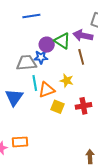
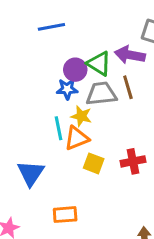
gray trapezoid: (26, 63) -> (101, 94), moved
yellow star: (67, 81) -> (81, 116), moved
blue triangle: (14, 97) -> (31, 173), moved
orange rectangle: (20, 142) -> (65, 215), moved

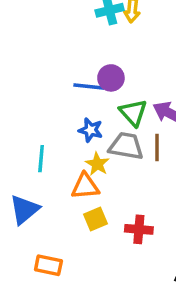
blue line: (51, 27) -> (89, 87), moved
purple circle: (75, 70) -> (111, 78), moved
cyan line: (58, 128) -> (41, 159), moved
yellow square: (94, 163) -> (96, 219), turned 30

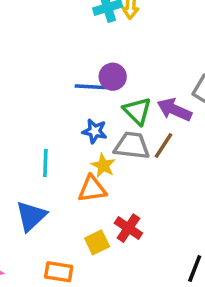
brown line: (157, 147) -> (164, 145), turned 36
yellow square: (96, 219) -> (97, 242), moved
red cross: (139, 229) -> (128, 228), moved, turned 32

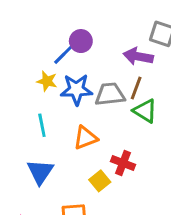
blue line: (90, 87) -> (64, 54), turned -35
green triangle: (137, 111) -> (145, 111), moved
blue star: (95, 131) -> (76, 89), size x1.5
yellow star: (103, 166) -> (47, 81), moved

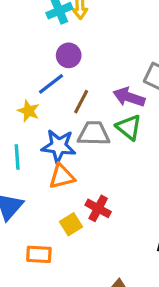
purple circle: (81, 41) -> (69, 55), moved
brown line: (136, 88) -> (81, 102), moved
blue star: (76, 89) -> (59, 146), moved
green triangle: (145, 111) -> (129, 127), moved

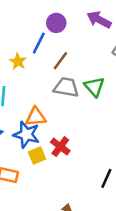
blue line: (51, 84) -> (39, 43), turned -35
purple arrow: (129, 97) -> (99, 20), moved
blue star: (59, 146) -> (26, 135), moved

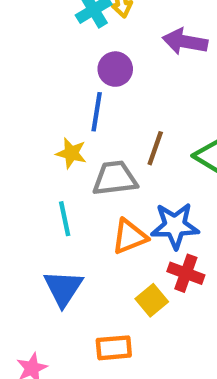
brown line: (60, 61) -> (155, 148), moved
gray trapezoid: (66, 87) -> (115, 178), moved
blue star: (26, 135) -> (175, 226), moved

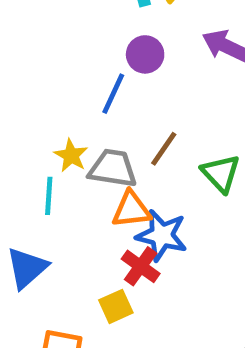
yellow star: (71, 153) -> (71, 156), moved
orange triangle: (130, 236) -> (131, 210), moved
red cross: (186, 273) -> (141, 266), moved

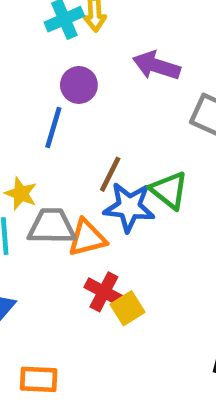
gray trapezoid: (113, 168) -> (52, 226), moved
blue star: (162, 235) -> (129, 207), moved
yellow square: (116, 306) -> (128, 308), moved

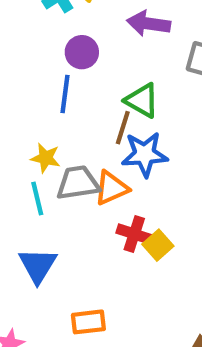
green triangle: (169, 190) -> (142, 100), moved

